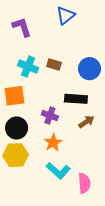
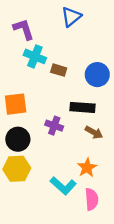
cyan cross: (28, 67) -> (35, 56), moved
brown arrow: (86, 122) -> (94, 132), turned 63
orange star: (53, 143) -> (87, 168), moved

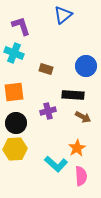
cyan cross: (35, 56) -> (14, 53), moved
brown rectangle: (59, 70) -> (46, 69), moved
purple cross: (54, 126) -> (48, 111), turned -35

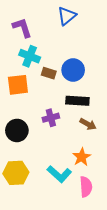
cyan cross: (14, 53) -> (30, 56), moved
blue circle: (86, 66) -> (73, 70), moved
orange square: (14, 92) -> (18, 85), moved
yellow hexagon: (15, 149) -> (16, 173), moved

